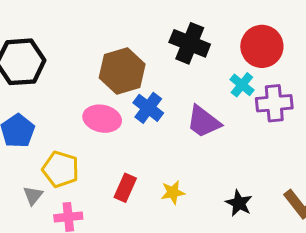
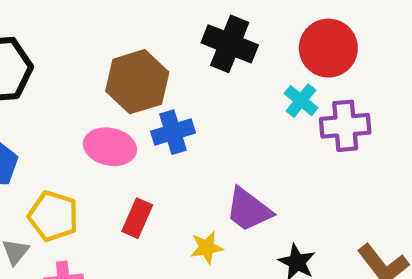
blue cross: (148, 108) -> (173, 132), turned 36
purple trapezoid: (204, 122) -> (249, 210), moved
red rectangle: (125, 188) -> (137, 218), moved

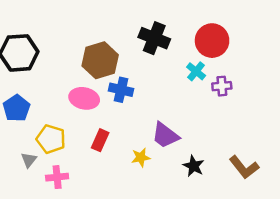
purple cross: (345, 126) -> (222, 86), size x0.7
blue cross: (173, 132) -> (121, 90), turned 30

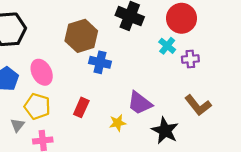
pink ellipse: (84, 98) -> (42, 72), moved, turned 50
black star: (194, 166) -> (165, 131), size x1.4
brown L-shape: (244, 167) -> (198, 105), moved

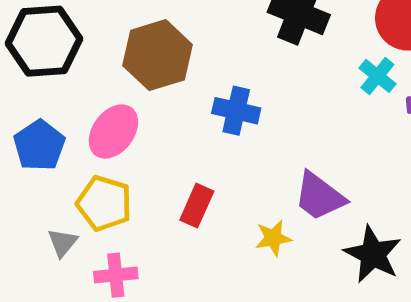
brown hexagon: (81, 36) -> (157, 55), moved
pink ellipse: (42, 72) -> (113, 132), turned 65

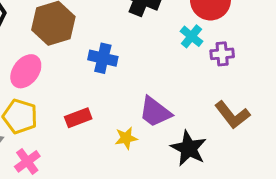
red rectangle: (197, 206) -> (78, 118), turned 45
pink cross: (116, 275) -> (27, 161), turned -30

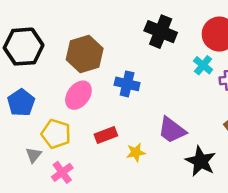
pink ellipse: (26, 71) -> (78, 95), moved
yellow star: (126, 138) -> (136, 152), moved

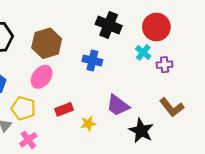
blue cross: (127, 84) -> (92, 61), moved

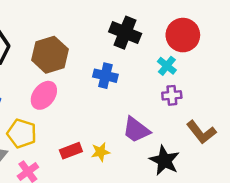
purple cross: (165, 65) -> (172, 95), moved
red rectangle: (64, 109) -> (71, 151), moved

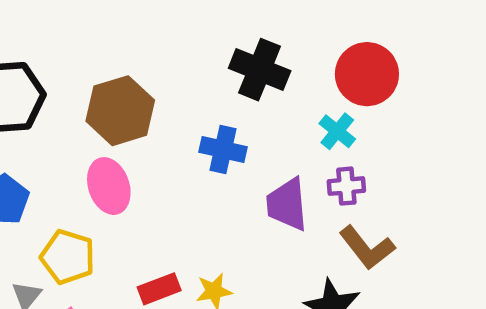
pink ellipse: (44, 95) -> (109, 186), turned -56
purple trapezoid: (136, 130) -> (287, 204), moved, turned 48
brown L-shape: (201, 132) -> (367, 248), moved

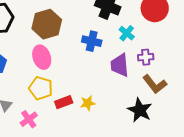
cyan cross: (337, 131) -> (127, 33), moved
yellow pentagon: (68, 257) -> (41, 88), moved

